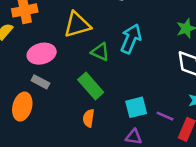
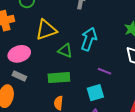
green rectangle: (91, 86) -> (59, 78), turned -50
purple line: (165, 116) -> (104, 71), moved

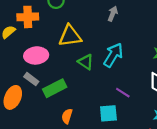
green rectangle: (59, 78) -> (55, 88), moved, turned -35

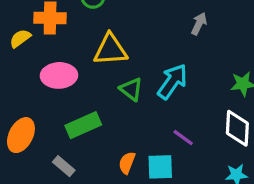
gray arrow: (113, 14) -> (199, 24), moved
gray rectangle: (31, 79) -> (64, 166), moved
orange semicircle: (67, 116) -> (127, 163), moved

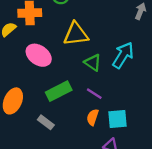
pink ellipse: (59, 75) -> (39, 55), turned 40
purple line: (183, 138) -> (94, 94), moved

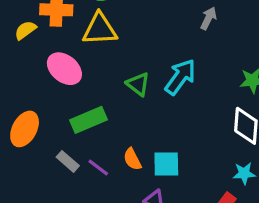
yellow triangle: (76, 34) -> (100, 29), moved
purple line: (94, 94) -> (98, 167), moved
orange semicircle: (93, 117) -> (132, 159), turned -49

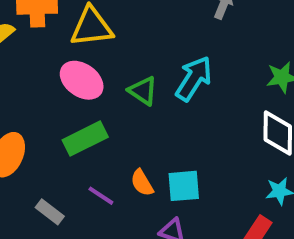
pink ellipse: (64, 69) -> (82, 80), moved
gray rectangle: (68, 161) -> (50, 212), moved

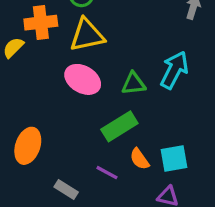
green triangle: (143, 91) -> (134, 84), turned -35
green rectangle: (85, 138) -> (119, 126), moved

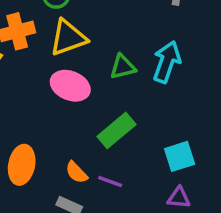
green triangle: (134, 84) -> (123, 67), moved
orange semicircle: (140, 159) -> (77, 172), moved

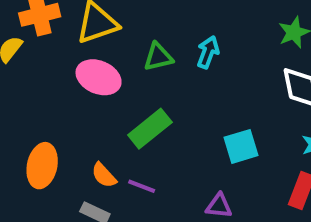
cyan arrow: (167, 62) -> (208, 52), size x0.7
cyan square: (180, 156) -> (241, 146), moved

